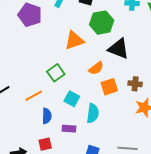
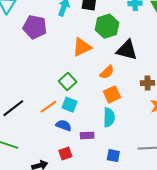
orange square: (109, 87) -> (112, 94), moved
cyan square: (72, 99) -> (70, 105), moved
blue semicircle: (47, 116) -> (64, 125), turned -63

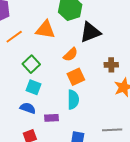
orange triangle: (82, 47) -> (45, 30), turned 35
black triangle: (127, 50) -> (90, 32), turned -35
orange line: (48, 107) -> (14, 37), moved

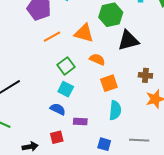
orange semicircle: (71, 54) -> (97, 59), moved, turned -119
cyan semicircle: (73, 100) -> (115, 110), moved

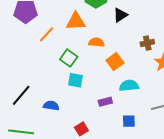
black triangle: (128, 41) -> (120, 15), size x0.7
blue semicircle: (58, 109) -> (51, 106), moved
cyan semicircle: (115, 110) -> (129, 86), turned -84
purple rectangle: (80, 122) -> (105, 102), moved

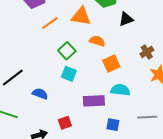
brown cross: (147, 43) -> (147, 52), turned -32
purple rectangle: (105, 102) -> (94, 101), size x1.5

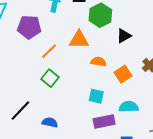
green square: (67, 51) -> (50, 78), moved
orange square: (111, 64) -> (123, 74), moved
cyan square: (69, 74) -> (96, 96), moved

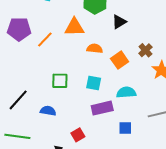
purple pentagon: (29, 27) -> (19, 29), moved
green square: (50, 78) -> (60, 81), moved, turned -36

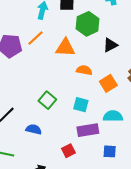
orange line: (45, 40) -> (35, 38), moved
green square: (60, 81) -> (47, 100), turned 36
red square: (78, 135) -> (68, 151), moved

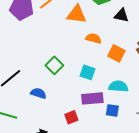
black triangle: (110, 45) -> (122, 15), turned 35
orange square: (108, 83) -> (116, 53), turned -36
blue square: (110, 151) -> (112, 110), moved

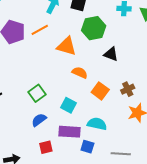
blue semicircle: (38, 93) -> (39, 120), moved, turned -63

